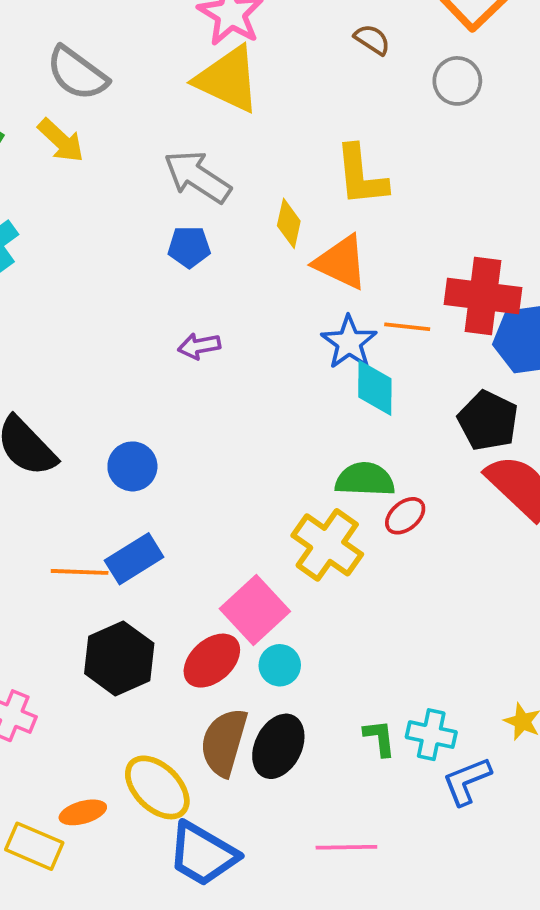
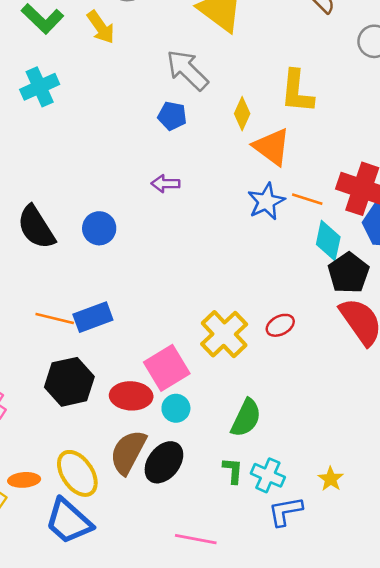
cyan diamond: (375, 388) -> (328, 241), moved
blue circle: (132, 466) -> (99, 228), moved
green semicircle: (365, 479) -> (246, 418), moved, turned 102
red ellipse: (212, 661) -> (131, 396), turned 33
blue trapezoid: (203, 854) -> (69, 521), moved

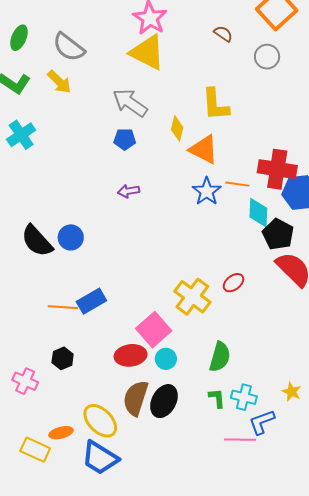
blue circle: (99, 228) -> (71, 237), moved
black hexagon: (69, 382) -> (63, 358), moved, size x0.6
pink line: (196, 539) -> (240, 440), moved

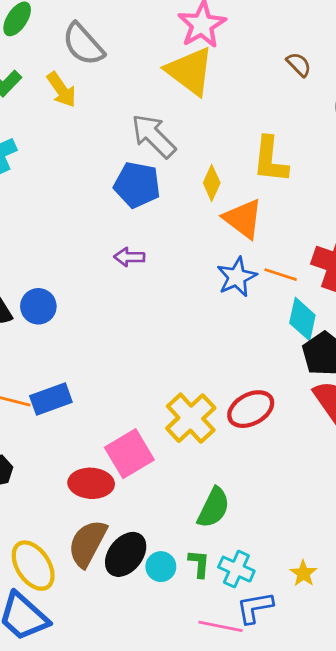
blue pentagon: (125, 139) -> (137, 185), size x1.5
red ellipse: (233, 283) -> (251, 409), size x1.5
cyan circle: (166, 359) -> (161, 567), moved

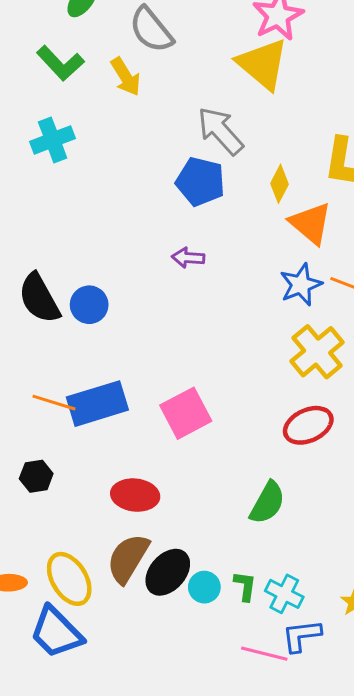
blue rectangle: (51, 399) -> (97, 404), size x1.4
yellow cross: (191, 418) -> (317, 352), moved
pink square: (129, 454) -> (186, 413), moved
green semicircle: (213, 508) -> (267, 503), moved

